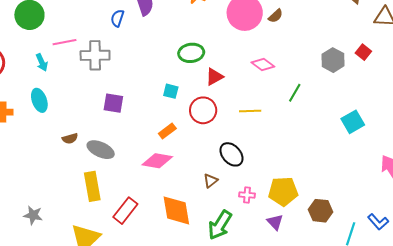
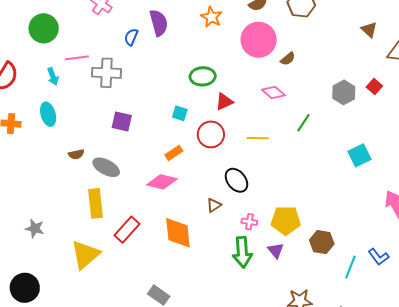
brown semicircle: (276, 16) -> (288, 59), moved
green arrow: (220, 225) -> (242, 252), moved, turned -40

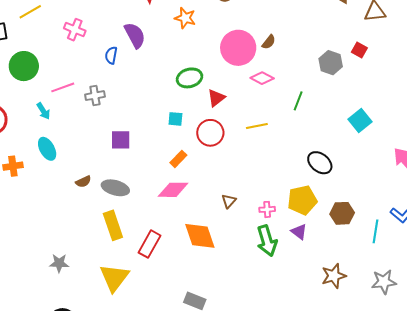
pink circle: (259, 40) -> (238, 48), moved
gray cross: (106, 73) -> (95, 96), size x0.7
black ellipse: (236, 180) -> (320, 163), moved

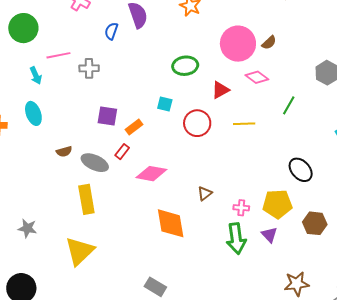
red triangle: (216, 98) -> (220, 90), moved
orange rectangle: (178, 159) -> (134, 127), moved
red rectangle: (149, 244) -> (122, 152), moved, size x0.6

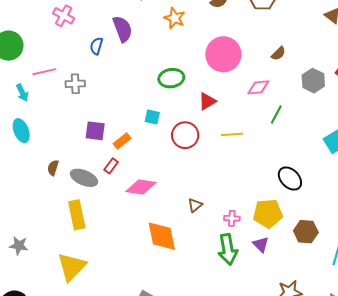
brown semicircle: (269, 43) -> (278, 53), moved
pink diamond: (257, 77) -> (258, 87), moved, turned -40
brown semicircle: (64, 152) -> (53, 168), turned 126

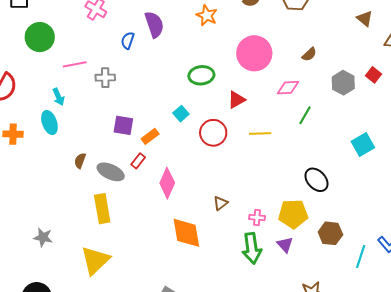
cyan arrow: (22, 93) -> (58, 97), moved
cyan square: (152, 117) -> (181, 114), turned 35
pink diamond: (141, 187) -> (167, 183), turned -76

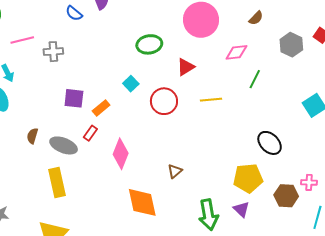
blue semicircle: (128, 40) -> (74, 13), turned -66
pink cross: (257, 218) -> (309, 182), moved

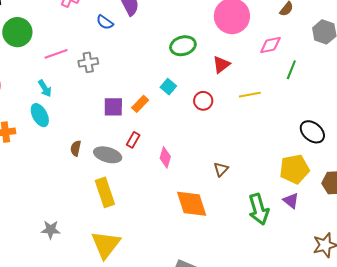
red circle: (164, 101) -> (203, 101), size x0.7
orange rectangle: (101, 108) -> (140, 104), moved
pink diamond: (121, 154) -> (165, 157), size x0.7

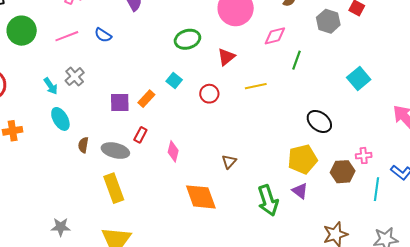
blue semicircle: (105, 22) -> (103, 35), moved
pink line: (56, 54) -> (67, 36), moved
gray cross: (88, 62) -> (75, 77), moved, turned -30
cyan ellipse: (40, 115) -> (60, 119), moved

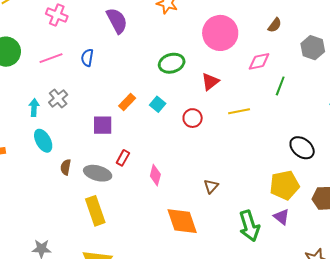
blue semicircle: (103, 35) -> (87, 58), turned 66
cyan arrow: (51, 86) -> (34, 108), turned -144
orange rectangle: (146, 99) -> (127, 102), moved

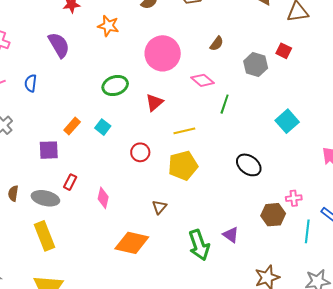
pink diamond: (259, 61) -> (202, 80), turned 55
red circle: (193, 118) -> (140, 152), moved
yellow pentagon: (285, 185) -> (183, 166), moved
orange diamond: (182, 221) -> (132, 243), turned -56

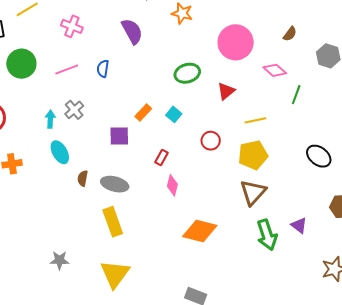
red rectangle: (70, 182) -> (161, 157), moved
brown triangle: (159, 207) -> (253, 192), moved, size x1.8

